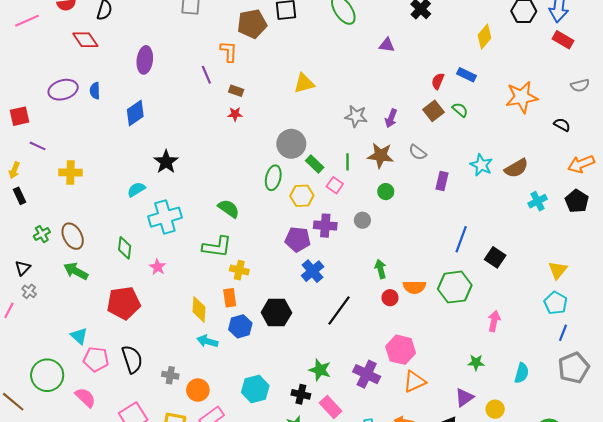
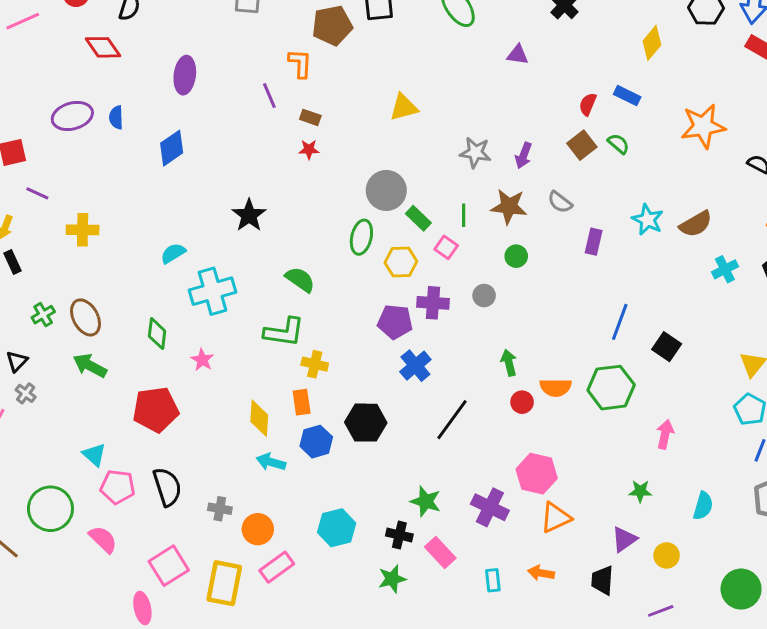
black star: (166, 162) -> (249, 215), moved

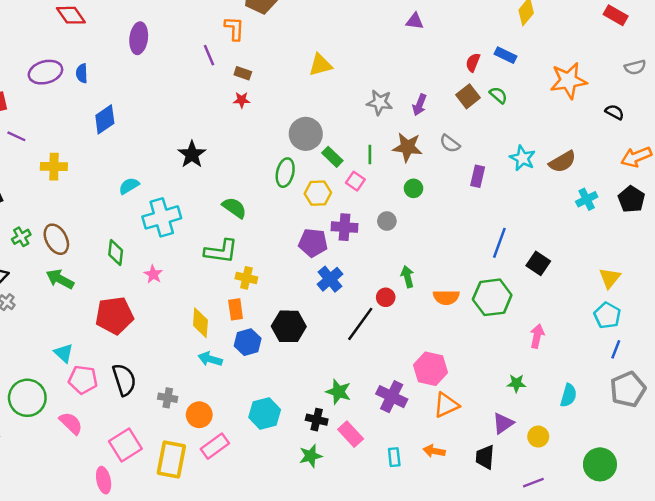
blue diamond: (172, 148) -> (105, 119), moved
red circle: (522, 402) -> (386, 297), moved

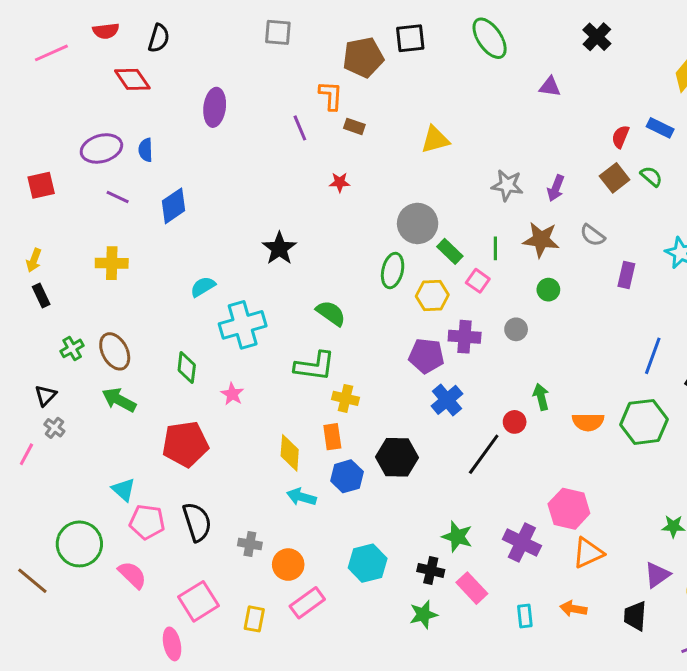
brown rectangle: (243, 73) -> (354, 126), moved
purple line: (16, 136) -> (118, 197), moved
yellow rectangle: (171, 460) -> (254, 619), size x0.6

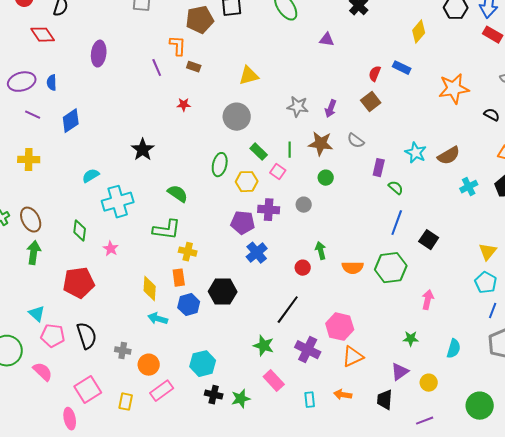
green semicircle: (651, 176) -> (396, 188), moved
gray circle: (418, 223) -> (237, 117), moved
green arrow: (119, 400) -> (34, 253), turned 70
black line: (484, 454) -> (288, 310), moved
black cross: (431, 570) -> (214, 395), moved

